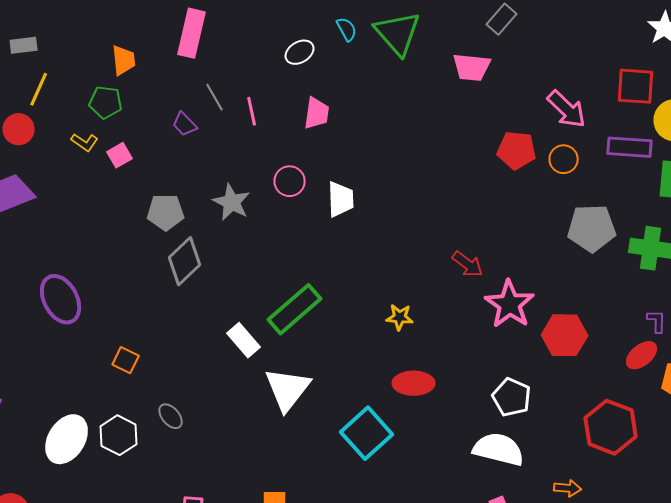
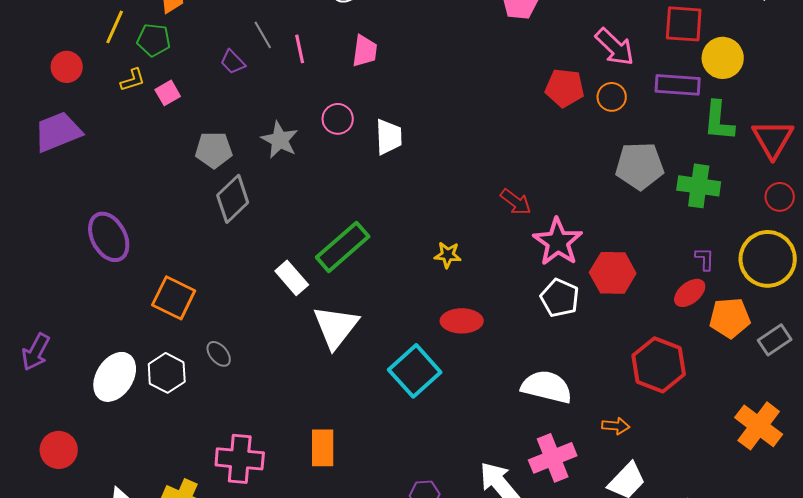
yellow line: (39, 89) -> (115, 27), moved
yellow L-shape: (85, 142) -> (133, 80), turned -52
orange square: (126, 360) -> (174, 298), size x1.6
white pentagon: (512, 397) -> (560, 298), moved

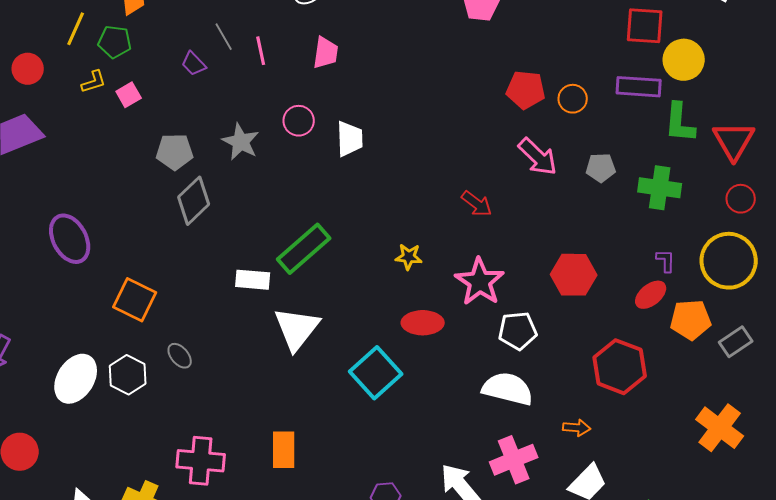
pink arrow: (615, 47) -> (538, 157), moved
gray pentagon: (640, 166) -> (601, 168), size x0.6
pink star: (558, 242) -> (480, 282), moved
white rectangle: (292, 278) -> (253, 280), turned -44
white pentagon: (560, 298) -> (518, 331), moved, turned -30

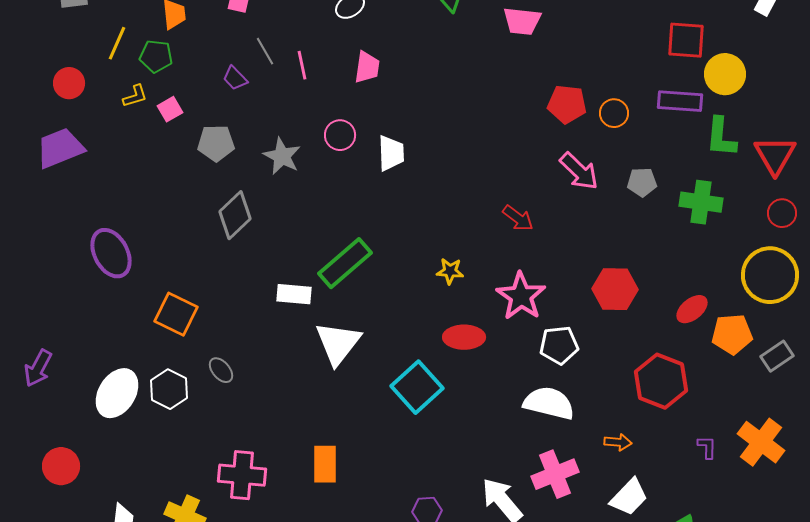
gray pentagon: (175, 152) -> (216, 143), moved
purple L-shape: (666, 261) -> (707, 447), moved

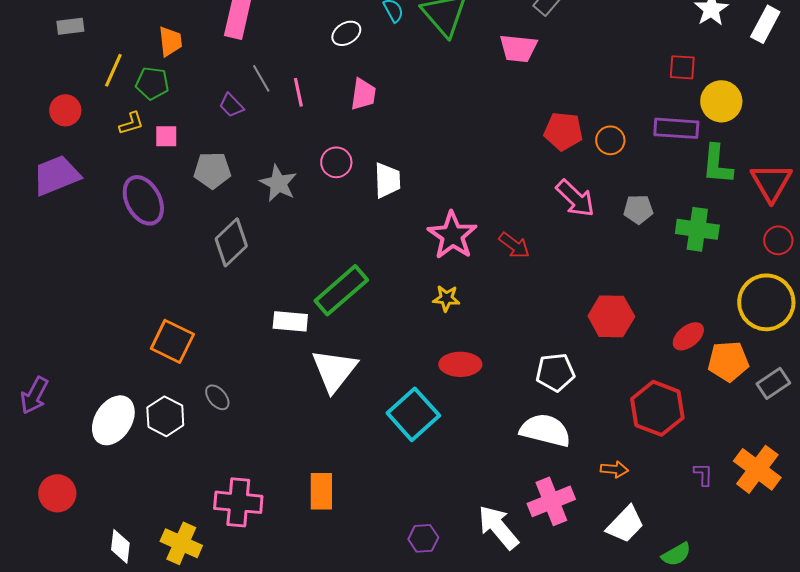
red square: (686, 40) -> (682, 67), size x0.7
pink square: (170, 109) -> (166, 136), turned 30
purple ellipse: (111, 253) -> (143, 200), moved
pink star: (521, 296) -> (452, 235), moved

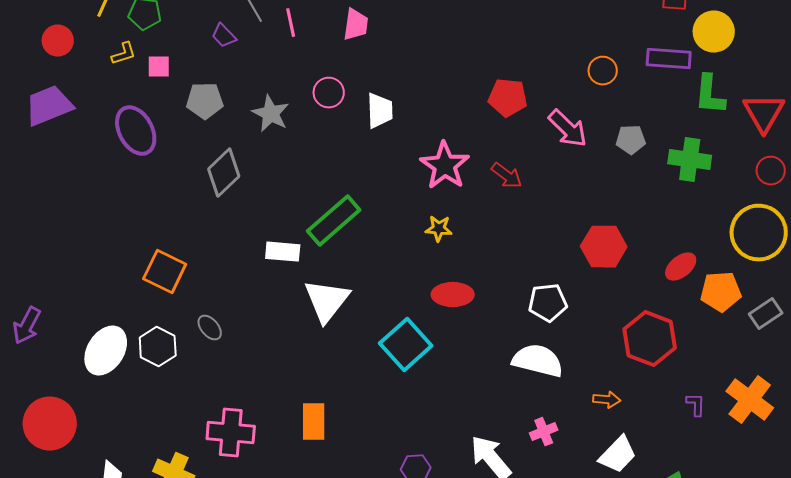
red pentagon: (563, 131) -> (508, 98), moved
red circle: (57, 493) -> (50, 424), size x1.4
pink cross: (551, 501) -> (544, 432), size x0.6

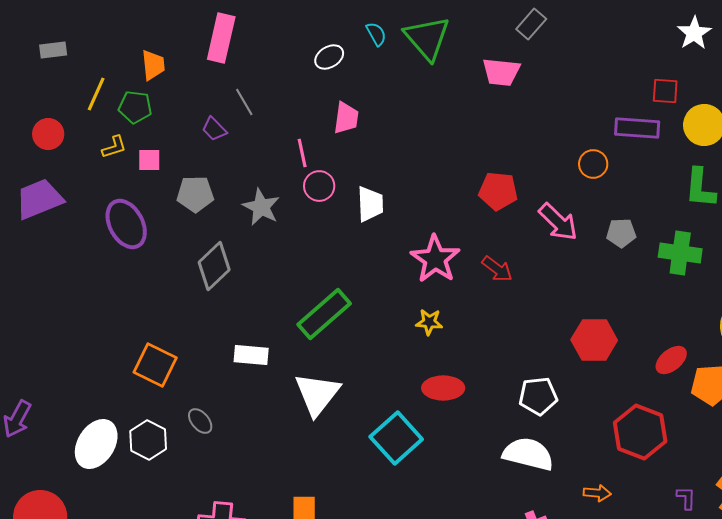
pink line: (291, 23) -> (302, 153), moved
purple rectangle: (669, 59) -> (637, 128), moved
white rectangle: (283, 252) -> (251, 355), moved

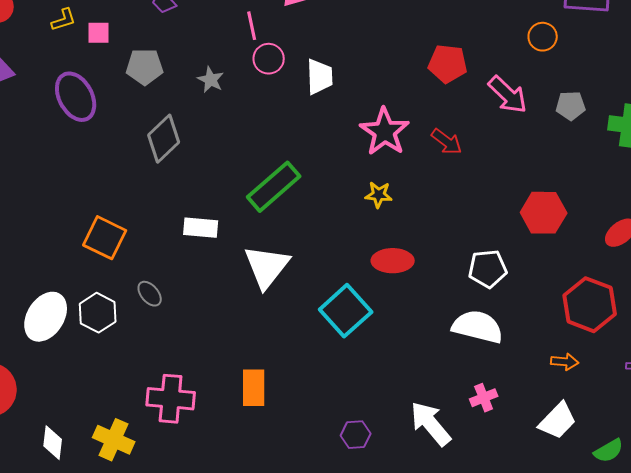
gray star: (261, 207) -> (211, 80), size x0.7
orange arrow: (597, 493) -> (565, 362), moved

